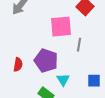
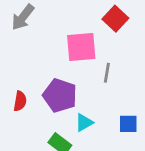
cyan triangle: (63, 80) -> (84, 123), turned 32

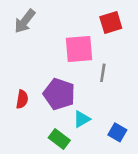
red square: (115, 19) -> (111, 23), turned 30
blue square: (128, 124) -> (117, 132), moved, turned 30

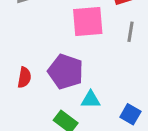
gray line: (103, 73) -> (130, 32), moved
cyan triangle: (82, 119) -> (91, 100), turned 30

